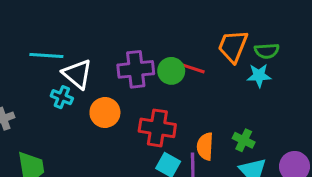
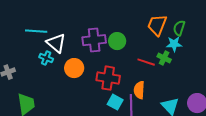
green semicircle: (267, 51) -> (179, 28), turned 112
red line: (191, 68) -> (146, 62), moved
green cross: (244, 140) -> (164, 58), moved

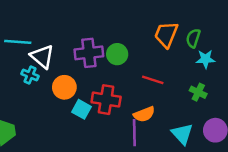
cyan star: (174, 44) -> (206, 59), moved
green cross: (164, 58) -> (198, 92), moved
orange semicircle: (139, 90) -> (144, 114), turned -114
cyan square: (115, 102) -> (82, 109), moved

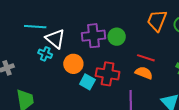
orange semicircle: (144, 114) -> (144, 73), moved, turned -138

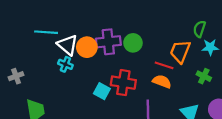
orange trapezoid: (157, 21) -> (180, 51), moved
cyan cross: (45, 54) -> (65, 64), moved
orange circle: (73, 64) -> (87, 47), moved

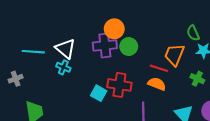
green semicircle: (199, 29) -> (193, 33), turned -42
cyan line: (46, 32) -> (33, 52), moved
orange circle: (87, 47) -> (114, 29), moved

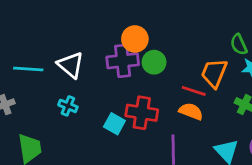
cyan cross: (63, 67) -> (68, 106), moved

